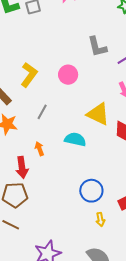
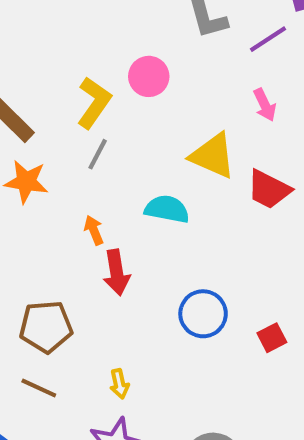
yellow L-shape: (29, 75) -> (94, 103), moved
red arrow: (22, 167) -> (117, 272), moved
yellow arrow: (100, 219) -> (119, 384), moved

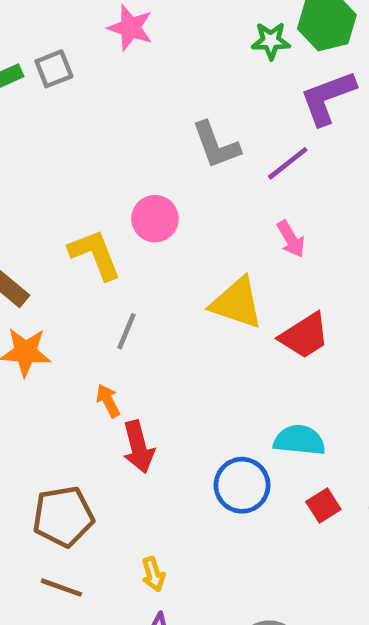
yellow L-shape: (94, 103) -> (95, 254), turned -51
gray line: (98, 154) -> (127, 331), moved
red trapezoid: (269, 189) -> (304, 336), turned -54
cyan semicircle: (167, 209) -> (299, 440), moved

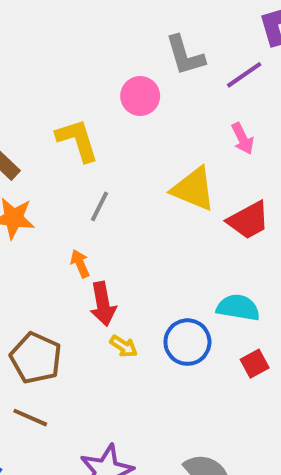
pink circle: (155, 219) -> (140, 96), moved
brown pentagon: (63, 516) -> (36, 358), turned 30
yellow arrow: (153, 574) -> (124, 346), moved, turned -44

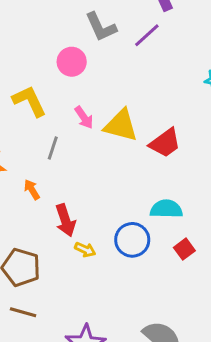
pink arrow: (243, 138) -> (84, 117), moved
orange arrow: (80, 264) -> (32, 189), moved

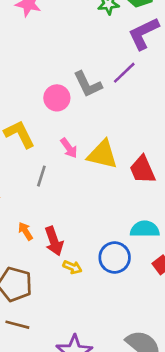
gray L-shape: (101, 27) -> (88, 84), moved
red trapezoid: (165, 143) -> (142, 170), turned 104
orange arrow: (32, 189) -> (25, 231), moved

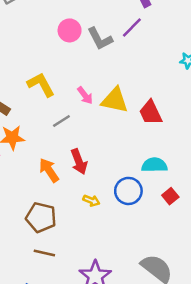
pink circle: (57, 98) -> (70, 30), moved
gray line: (41, 176) -> (61, 121), turned 42
orange arrow: (25, 231) -> (49, 170), size x1.5
red arrow: (54, 241) -> (79, 162), moved

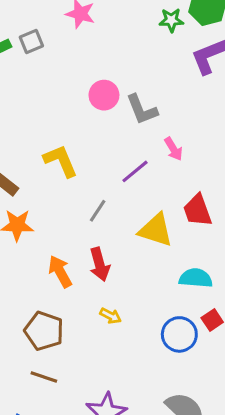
purple line: (132, 27) -> (135, 171), moved
pink arrow: (85, 95) -> (173, 149), moved
yellow triangle: (115, 100) -> (156, 230), moved
gray line: (61, 121) -> (98, 211), moved, turned -30
blue circle: (128, 191) -> (179, 334), moved

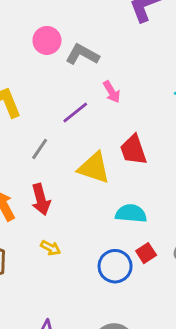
gray L-shape: (142, 110) -> (82, 54), turned 140

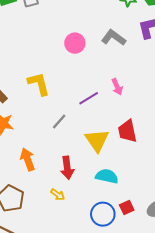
gray L-shape: (82, 54) -> (114, 38), moved
yellow triangle: (94, 168) -> (97, 140), turned 30
red arrow: (41, 199) -> (67, 168), moved
cyan semicircle: (131, 213) -> (107, 176), moved

